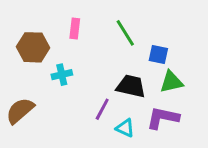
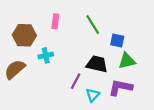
brown semicircle: (20, 111) -> (15, 69), moved
cyan triangle: (125, 128) -> (93, 95), turned 48

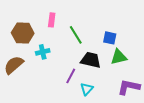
green line: (93, 25) -> (76, 35), moved
purple L-shape: (120, 87) -> (129, 87), moved

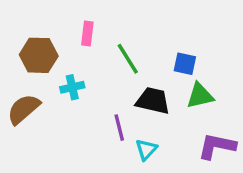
purple line: (71, 76) -> (119, 128), turned -42

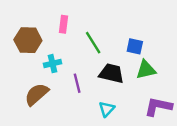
brown semicircle: (24, 109) -> (37, 94), moved
purple line: (119, 128) -> (77, 83), moved

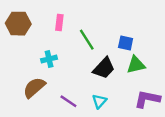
brown hexagon: (28, 40) -> (18, 24), moved
black trapezoid: (111, 73) -> (104, 68), turned 120
purple line: (77, 83) -> (68, 101), moved, turned -42

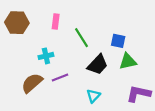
purple line: (68, 101) -> (60, 78), moved, turned -56

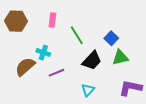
blue square: (118, 41) -> (111, 38), turned 32
cyan cross: (46, 56) -> (43, 52), turned 32
brown semicircle: (32, 83) -> (25, 67), moved

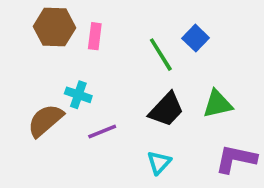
brown hexagon: (16, 21) -> (55, 27), moved
green line: (77, 35) -> (161, 55), moved
blue square: (111, 38) -> (196, 38), moved

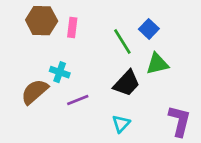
green triangle: (218, 104) -> (157, 64), moved
purple L-shape: (236, 159) -> (180, 121), turned 92

